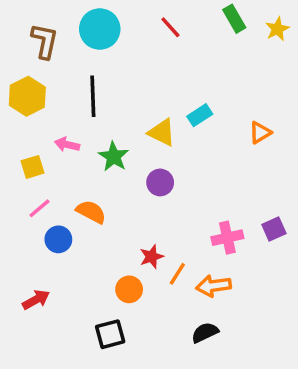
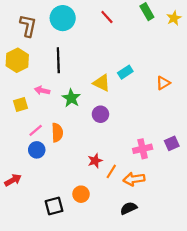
pink line: (39, 208) -> (36, 130), moved
orange semicircle: (91, 212) -> (57, 133), turned 60
orange circle: (129, 289) -> (81, 194), moved
red arrow: (36, 300) -> (13, 180), moved
black square: (110, 334) -> (54, 206), moved

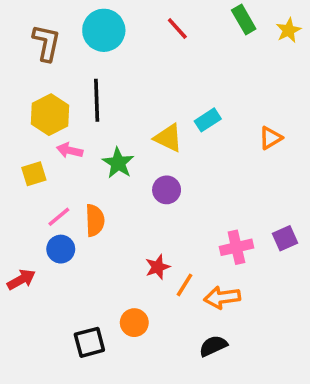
yellow hexagon: (17, 60) -> (50, 115), moved
red arrow: (13, 180) -> (21, 280), moved

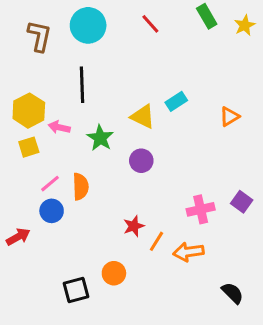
yellow hexagon: (50, 115) -> (29, 111), moved
purple square: (285, 238) -> (242, 202), turned -30
black semicircle: (213, 346) -> (233, 293), moved, turned 70

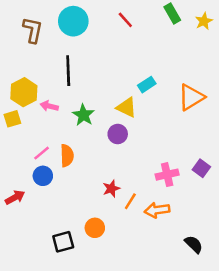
yellow triangle: (143, 117) -> (127, 107), moved
orange triangle: (229, 117) -> (191, 97), size x1.6
yellow square: (29, 147) -> (12, 119), moved

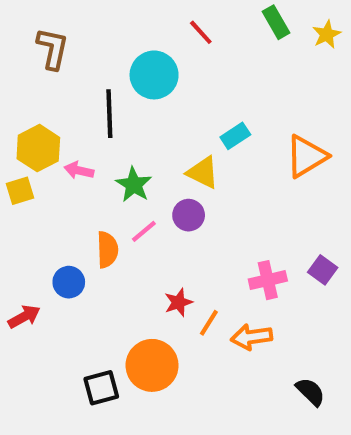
cyan circle: (73, 21) -> (154, 75), moved
pink line: (42, 153) -> (144, 231), moved
orange circle: (95, 228) -> (152, 365), size x1.6

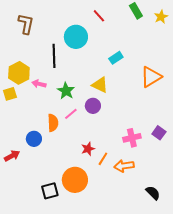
cyan rectangle: (235, 136) -> (116, 58), moved

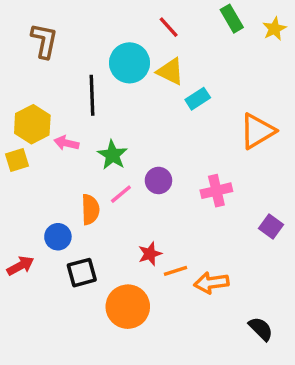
yellow triangle: (100, 85) -> (170, 71), moved
pink cross: (132, 138) -> (216, 191), moved
orange line: (103, 159) -> (176, 271), turned 40
black square: (50, 191) -> (82, 273), moved

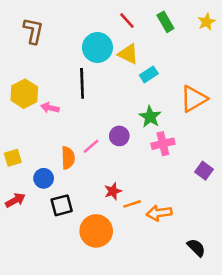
green rectangle: (232, 19) -> (165, 22), moved
black line: (92, 95) -> (82, 83), moved
green star: (112, 155) -> (150, 117), moved
yellow square: (17, 160) -> (13, 158), moved

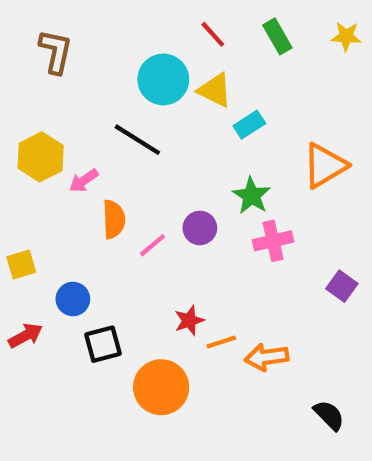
yellow star: (206, 22) -> (346, 36), turned 30
black line: (82, 83) -> (137, 140), turned -56
pink arrow: (50, 108) -> (84, 181), turned -48
orange semicircle: (68, 158) -> (114, 219), moved

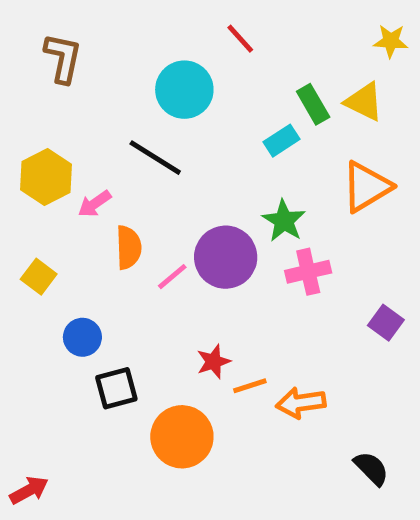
green rectangle: (277, 36) -> (313, 104), moved
yellow triangle: (215, 90) -> (364, 102), moved
purple circle: (200, 228) -> (226, 257), size x1.6
yellow square: (21, 265) -> (39, 277), moved, turned -36
red arrow: (26, 336) -> (29, 490), moved

